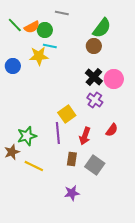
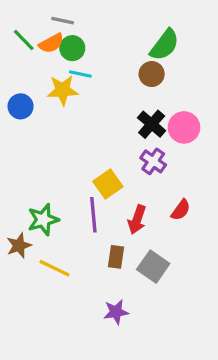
gray line: (62, 13) -> (63, 21), moved

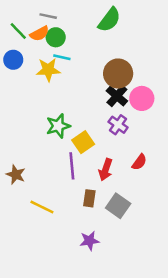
green semicircle: (165, 45) -> (109, 20), moved
brown circle: (152, 74) -> (118, 73), moved, size x1.5
blue circle: (21, 106) -> (13, 60), moved
green star: (43, 220) -> (58, 126), moved
brown star: (19, 246) -> (16, 175), moved, turned -30

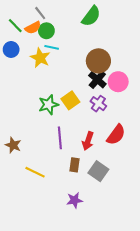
gray line: (48, 16) -> (40, 13), turned 40
yellow star: (48, 70) -> (40, 58), turned 30
yellow square: (83, 142) -> (70, 100), moved
red semicircle: (139, 162) -> (116, 135), size x1.5

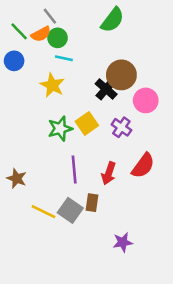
yellow star: (40, 58) -> (52, 85), moved
black cross: (97, 80) -> (106, 89), moved
gray square: (98, 171) -> (70, 210), moved
purple star: (74, 200) -> (123, 242), moved

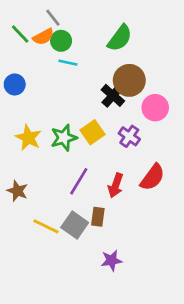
green semicircle: (112, 20) -> (120, 38), moved
blue circle: (14, 61) -> (15, 84), moved
yellow star: (52, 85) -> (28, 138), moved
purple line: (74, 169) -> (79, 181), turned 36
purple star: (123, 242) -> (112, 260), moved

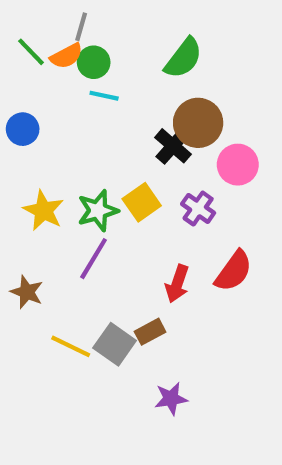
gray line: (53, 18) -> (81, 27), turned 54
purple line: (79, 181) -> (94, 259), moved
brown rectangle: (98, 217) -> (150, 332), turned 54

